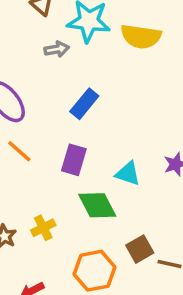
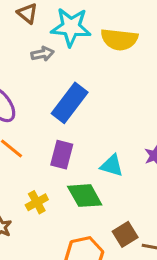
blue rectangle: (84, 104) -> (70, 103), size x1.4
yellow cross: (43, 228) -> (37, 202), moved

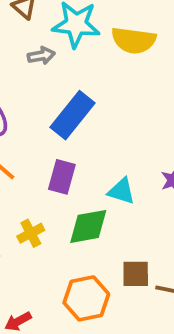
green diamond: (85, 196) -> (88, 226), turned -72
brown square: (125, 234) -> (136, 274), turned 30

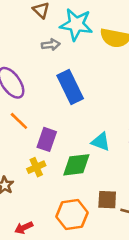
blue rectangle: (73, 115) -> (70, 87), turned -68
purple rectangle: (62, 177) -> (47, 139), moved

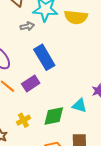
purple rectangle: (47, 139) -> (31, 84), moved, turned 42
cyan triangle: (101, 142) -> (79, 106), moved

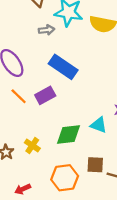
blue rectangle: (44, 57) -> (63, 67), turned -30
yellow cross: (23, 120) -> (32, 145), moved, turned -32

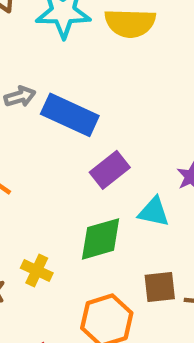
gray arrow: (46, 30) -> (20, 97), moved
purple rectangle: (45, 95) -> (110, 170), moved

